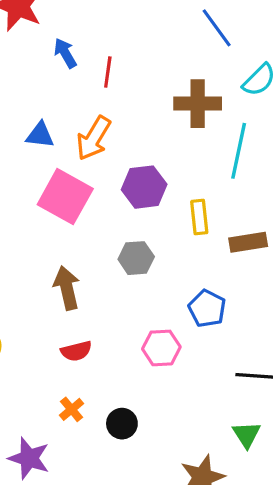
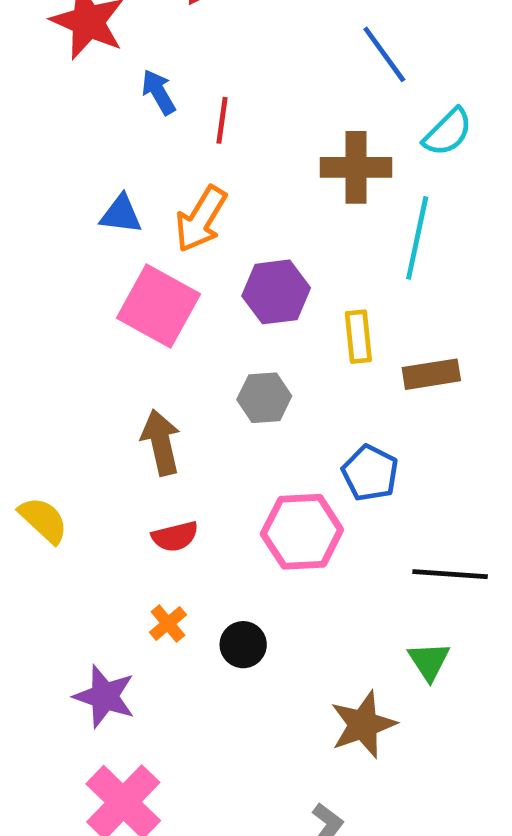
pink hexagon: (161, 348) -> (302, 532), size x1.4

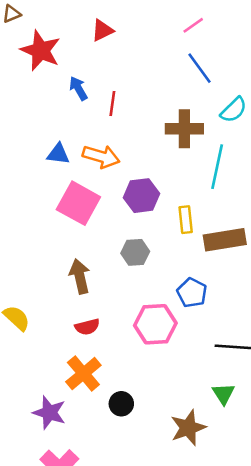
orange arrow: (201, 219) -> (101, 156), turned -105
brown rectangle: (431, 374) -> (225, 240), size x1.4
orange cross: (168, 623) -> (83, 373), size x1.8
black circle: (243, 645) -> (121, 404), moved

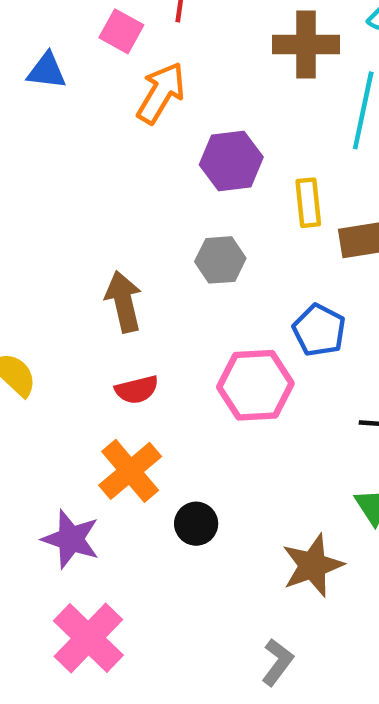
blue triangle: (58, 154) -> (47, 71), moved
orange arrow: (101, 156) -> (161, 93), turned -75
pink square: (78, 203) -> (121, 31), moved, size x0.6

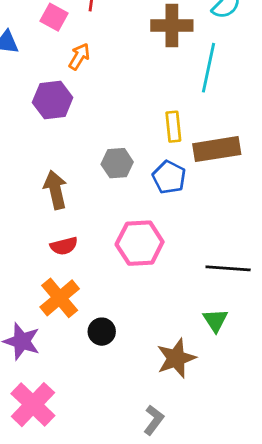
orange arrow: (161, 93) -> (79, 56), size x0.7
purple hexagon: (231, 161) -> (53, 100), moved
blue pentagon: (319, 330) -> (169, 177), moved

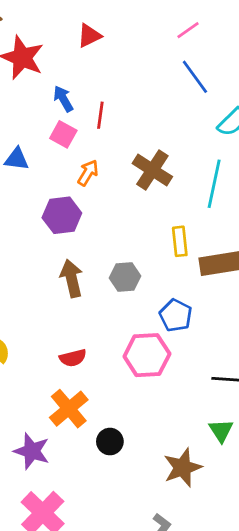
brown cross: (172, 26) -> (152, 170), moved, turned 33
blue pentagon: (169, 177) -> (176, 315), moved
brown arrow: (55, 190) -> (72, 278), moved

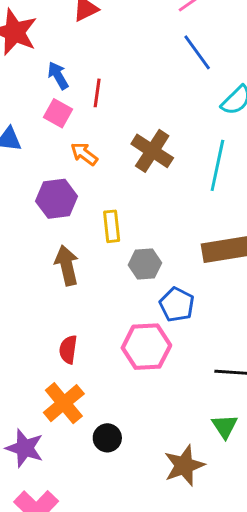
orange arrow: (88, 173) -> (84, 154), turned -84
yellow rectangle: (180, 241) -> (112, 226), moved
gray hexagon: (125, 277) -> (145, 264), moved
red semicircle: (73, 358) -> (68, 349), turned 112

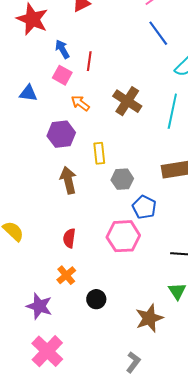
orange cross: (64, 403) -> (66, 275), size x0.7

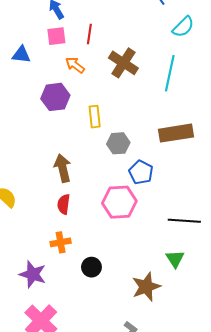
red line: (89, 61) -> (89, 34), moved
pink square: (62, 75) -> (56, 36), turned -36
brown arrow: (68, 180) -> (63, 168), moved
orange cross: (66, 275) -> (61, 242), turned 30

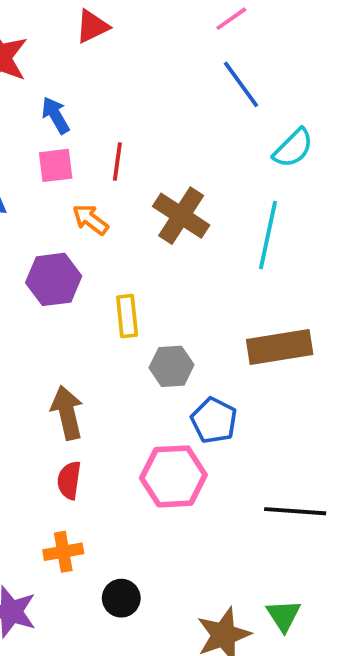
green triangle: (175, 259) -> (284, 616), moved

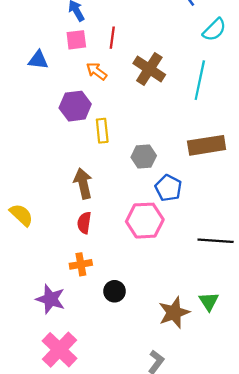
yellow rectangle: (127, 316) -> (102, 131), moved

